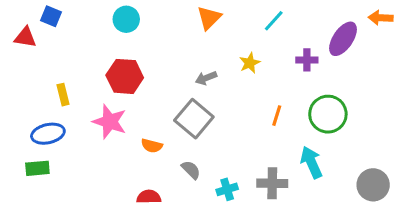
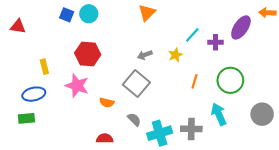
blue square: (51, 16) -> (67, 15), moved
cyan line: (274, 21) -> (192, 35), moved
yellow star: (250, 63) -> (175, 55), moved
gray circle: (373, 185) -> (262, 114), moved
cyan cross: (227, 189) -> (160, 133), size x1.6

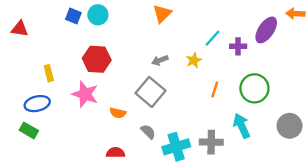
green rectangle: (26, 118) -> (29, 130), turned 35

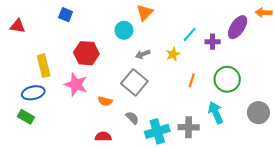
cyan circle: (98, 15) -> (124, 30), moved
yellow rectangle: (49, 73) -> (44, 66), size x1.5

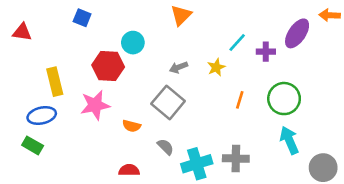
cyan circle: (124, 30) -> (133, 43), moved
pink star: (76, 84) -> (95, 105), turned -30
cyan arrow: (216, 113) -> (289, 140), moved
gray circle: (258, 113) -> (323, 168), moved

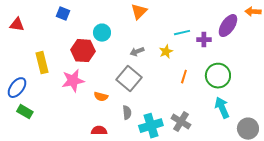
cyan line: (237, 43) -> (182, 33), turned 35
blue ellipse: (42, 116) -> (17, 88), moved, turned -40
gray semicircle: (165, 147) -> (127, 113), turned 40
gray cross: (236, 159) -> (181, 122), turned 30

